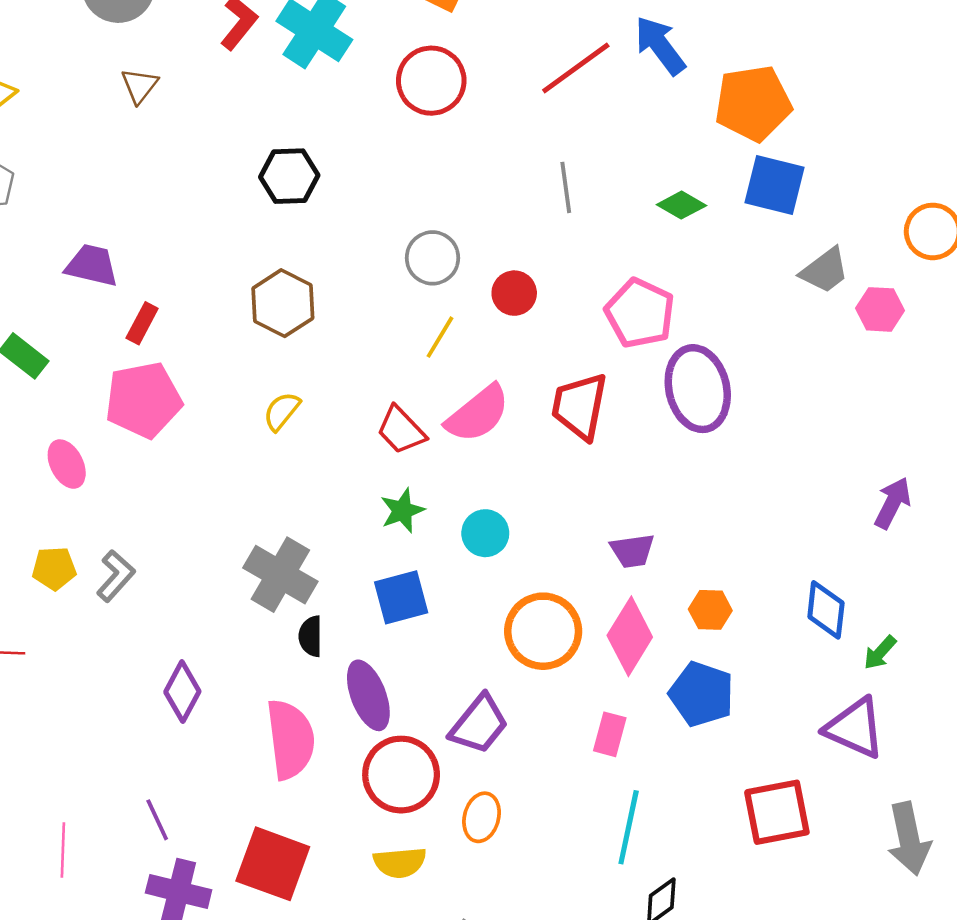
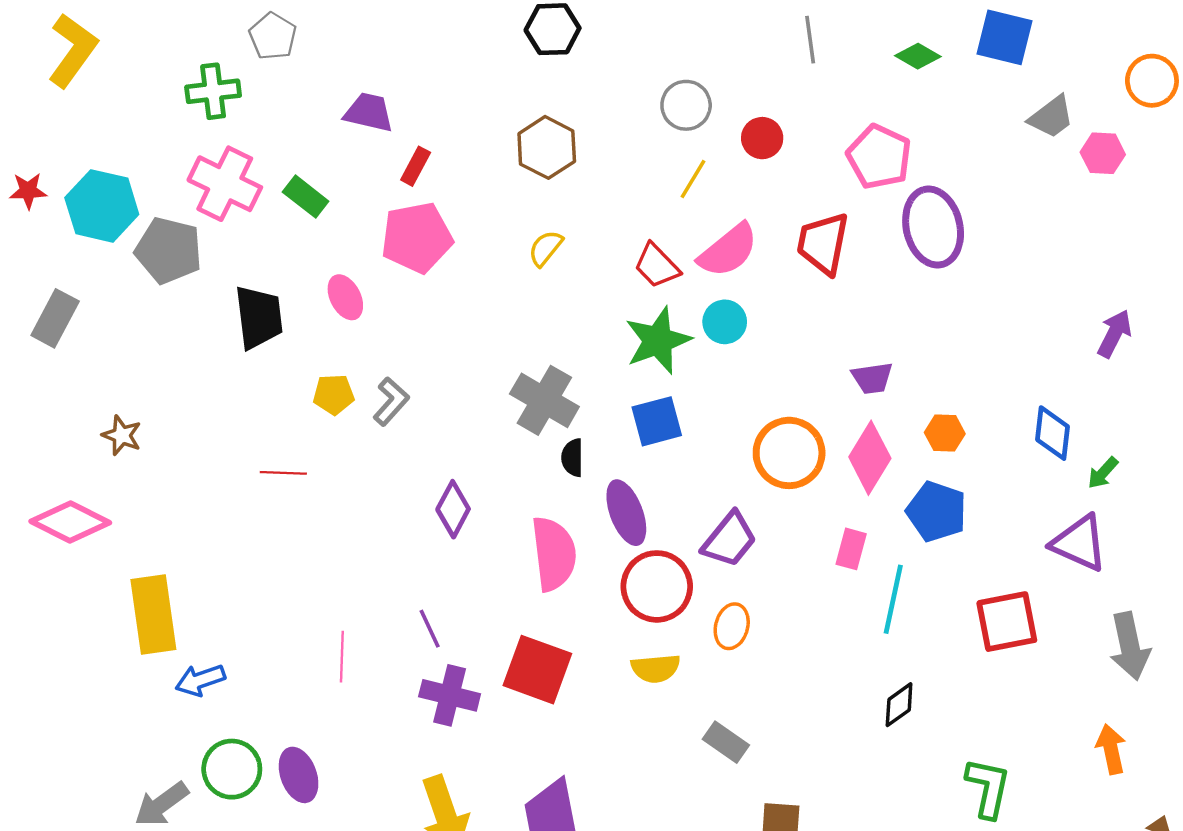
green star: (402, 511) -> (658, 341), size x1.6
cyan circle: (485, 533) -> (725, 322), moved
cyan line: (629, 827) -> (893, 599), moved

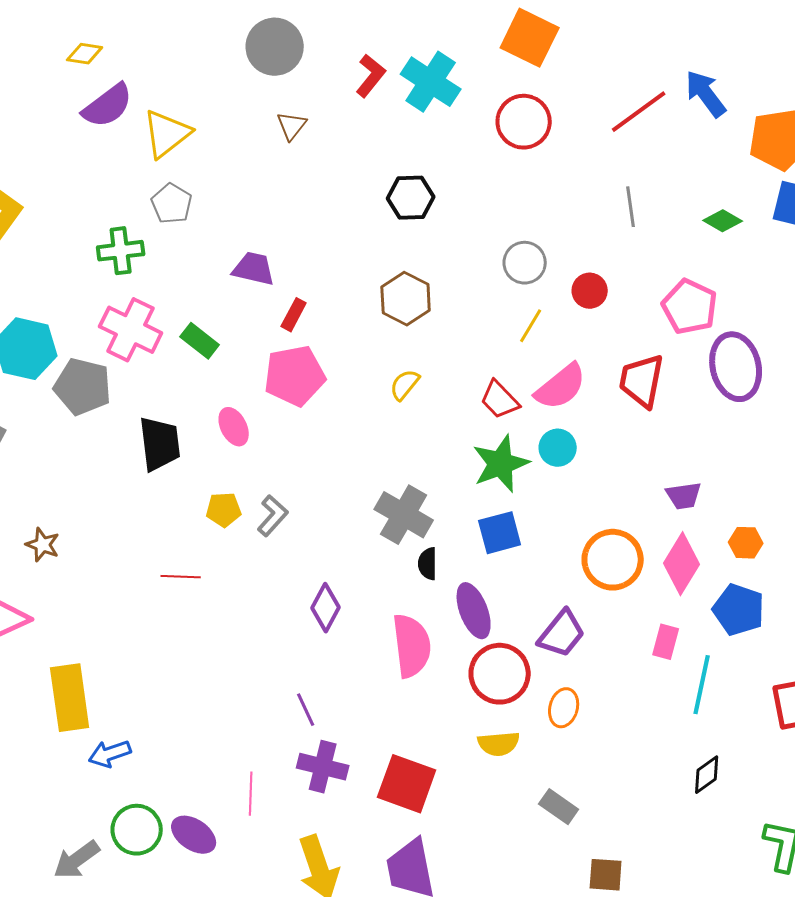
pink line: (342, 657) -> (251, 794), moved
red square: (537, 670) -> (407, 784), moved
purple ellipse: (299, 775) -> (194, 835), turned -36

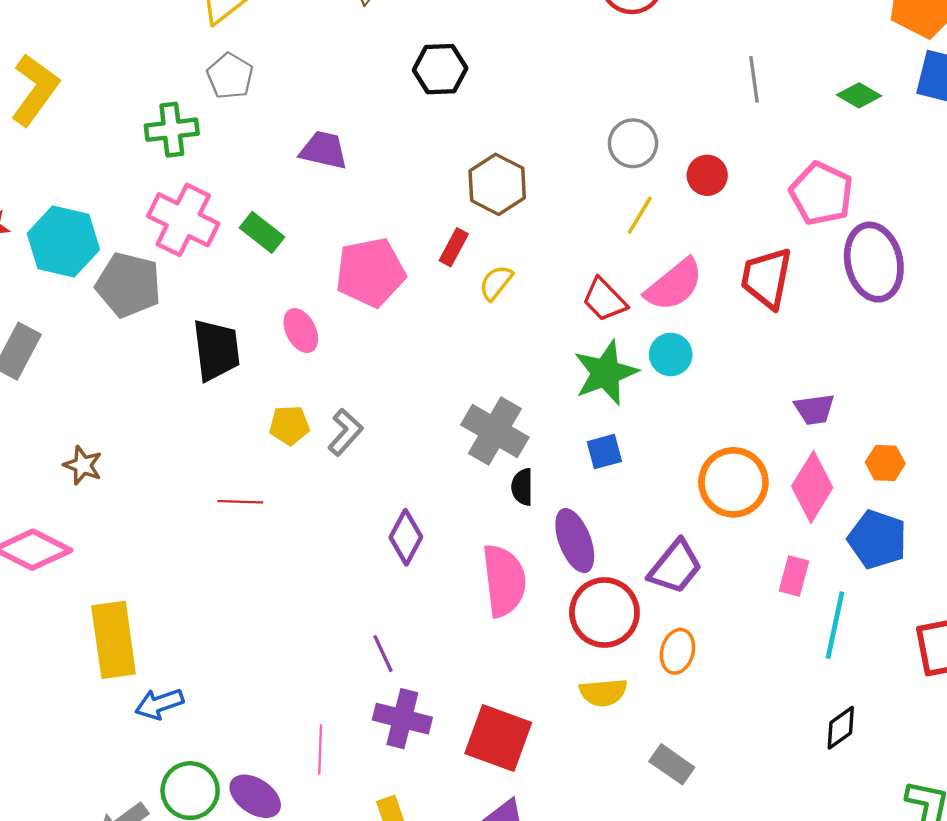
black hexagon: (411, 198) -> (440, 69), moved
red rectangle: (294, 315) -> (454, 247), moved
blue square: (500, 533) -> (604, 452), size x0.7

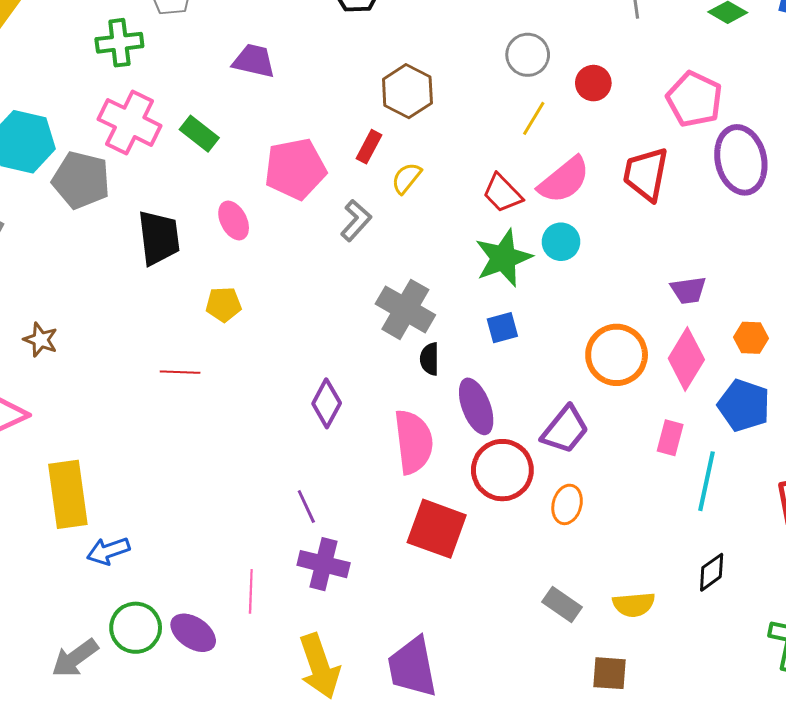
gray L-shape: (345, 432) -> (356, 220), moved
yellow semicircle: (603, 692) -> (634, 604), moved
red square: (498, 738) -> (437, 529), moved

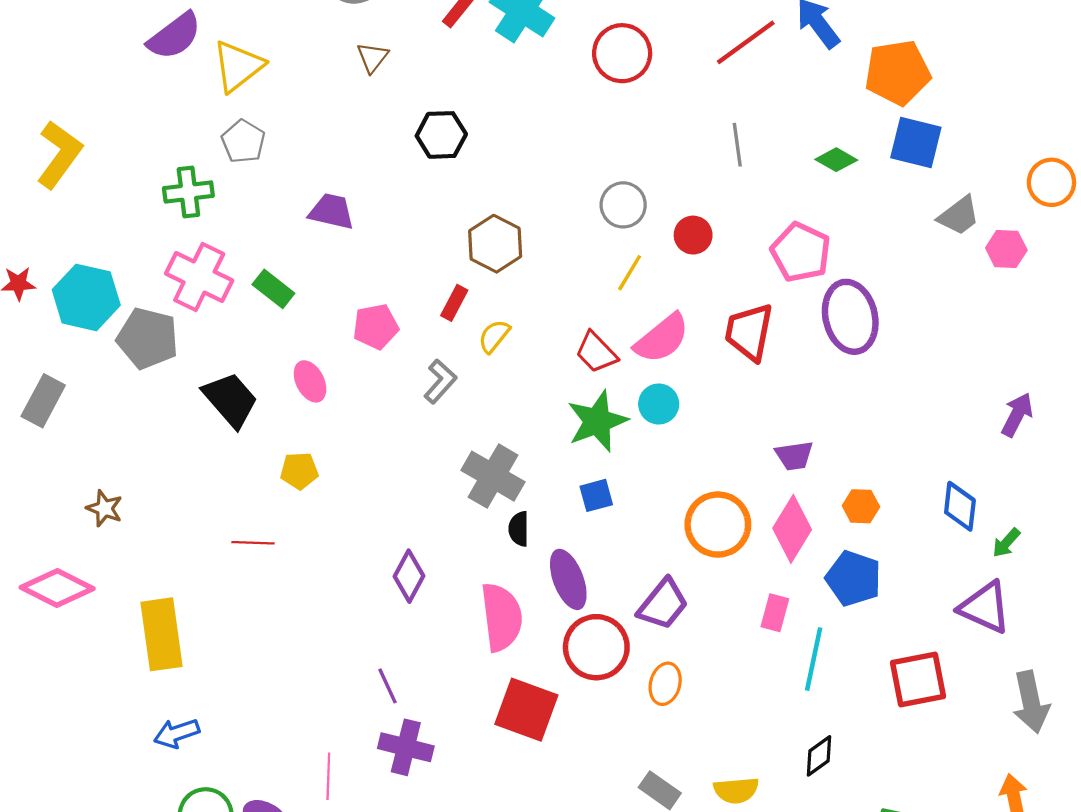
pink pentagon: (295, 169) -> (376, 327), size x0.7
black trapezoid: (159, 238) -> (230, 400), turned -34
yellow rectangle: (68, 494) -> (162, 634), moved

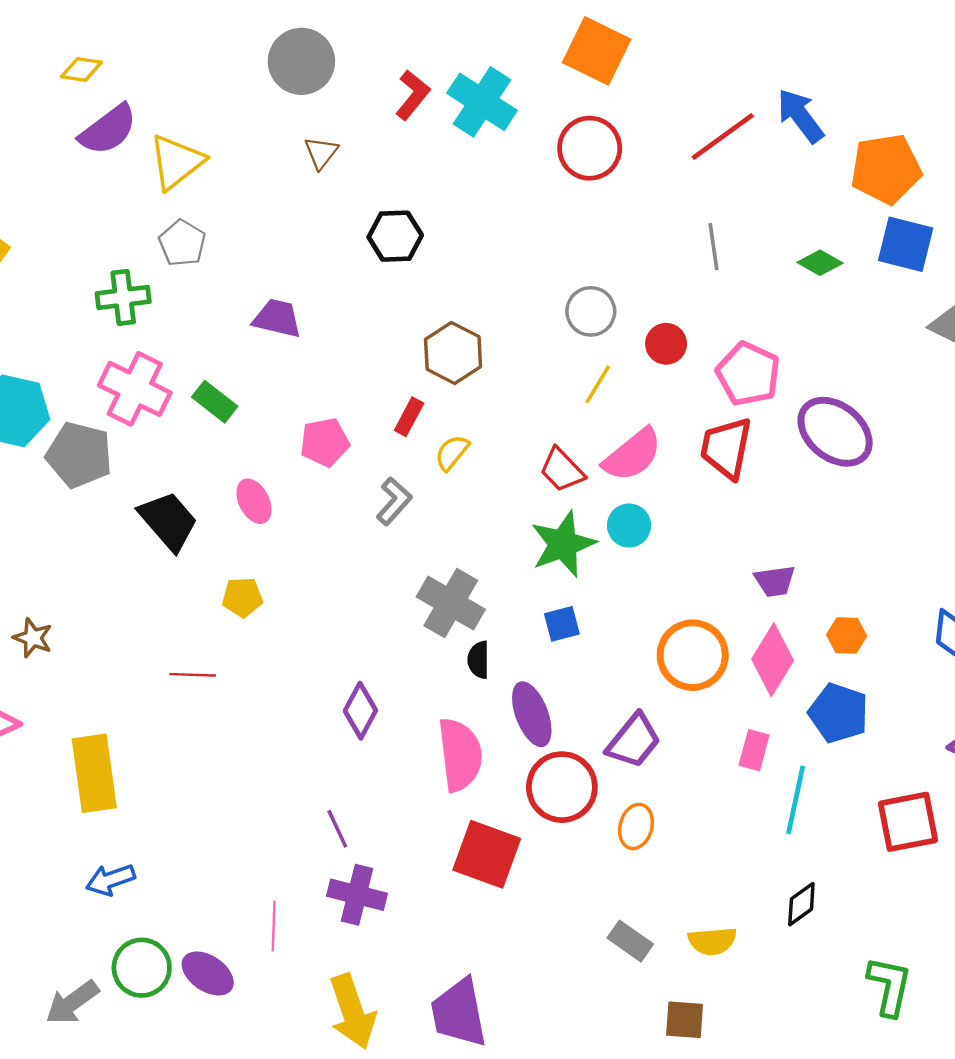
pink pentagon: (801, 252) -> (748, 374), moved
purple ellipse: (850, 317) -> (835, 432), turned -38

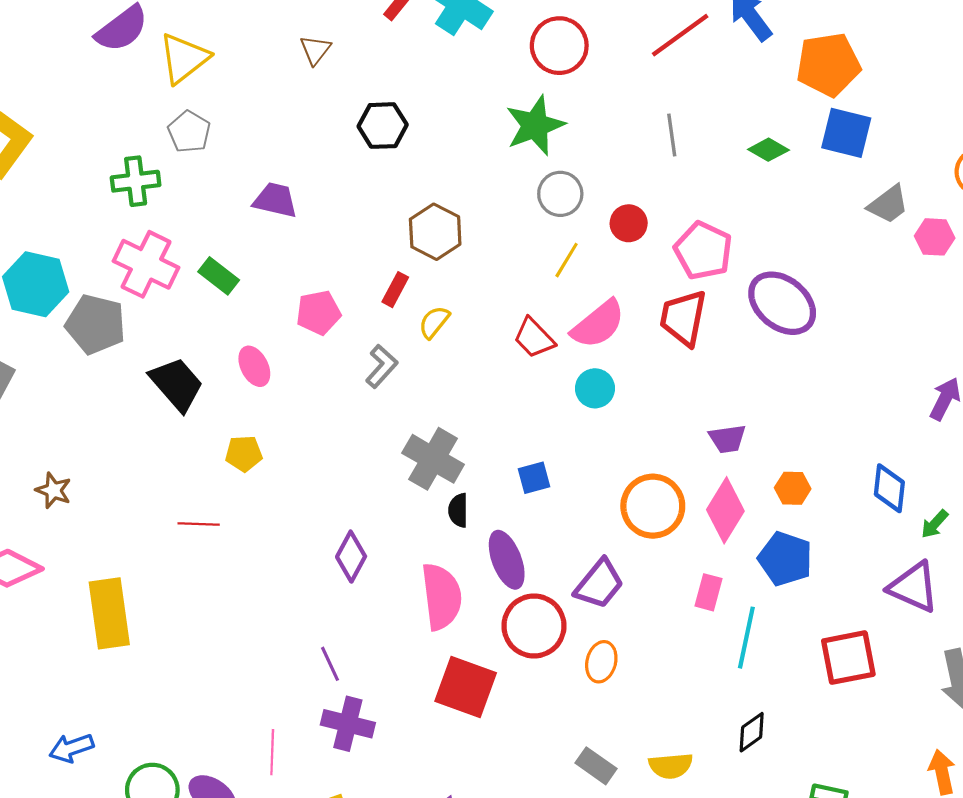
green star: (563, 544) -> (535, 126), moved
blue arrow: (110, 880) -> (71, 748), moved

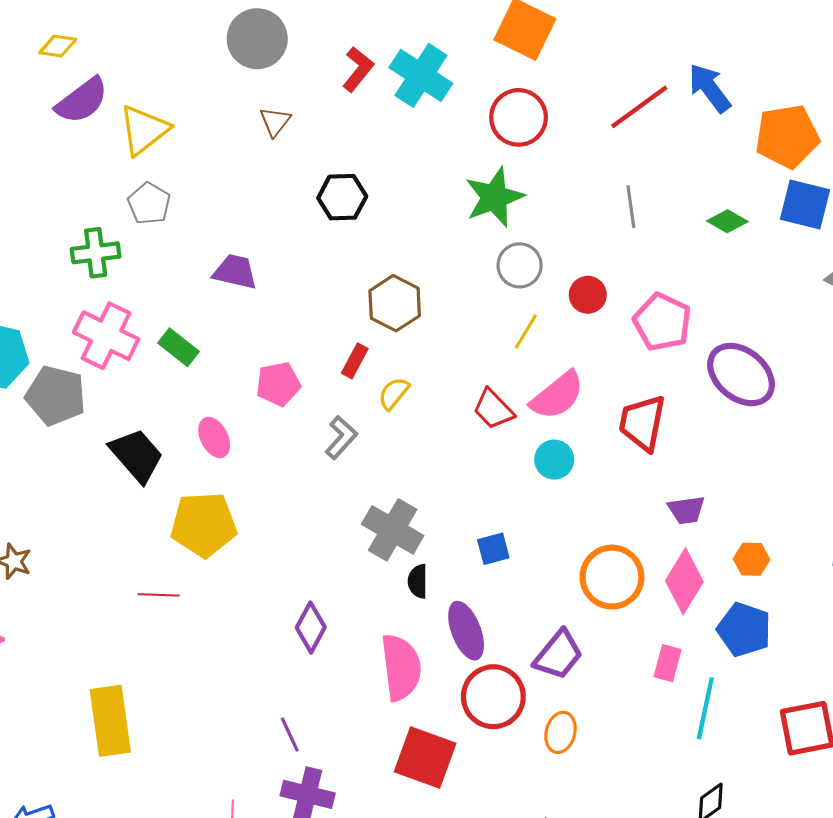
red trapezoid: (683, 318) -> (642, 423), moved
yellow pentagon: (244, 454) -> (204, 525), size x1.8
yellow rectangle: (109, 613) -> (110, 721), moved

